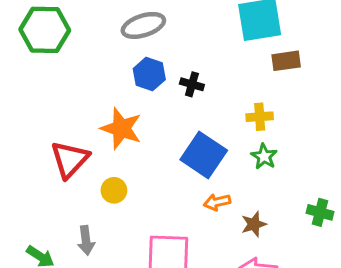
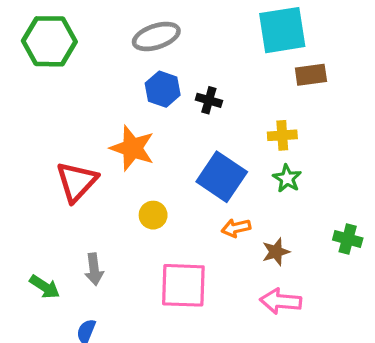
yellow circle: (114, 190) -> (153, 215), moved

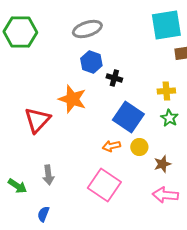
black cross: (209, 100) -> (114, 78), moved
yellow circle: (153, 215) -> (139, 147), moved
orange arrow: (236, 228) -> (111, 146), moved
pink square: (183, 285) -> (104, 185), turned 32

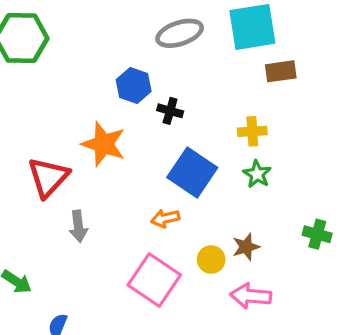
gray ellipse: (87, 29) -> (180, 33), moved
yellow circle: (139, 147) -> (211, 260), moved
gray arrow: (48, 175) -> (78, 226), moved

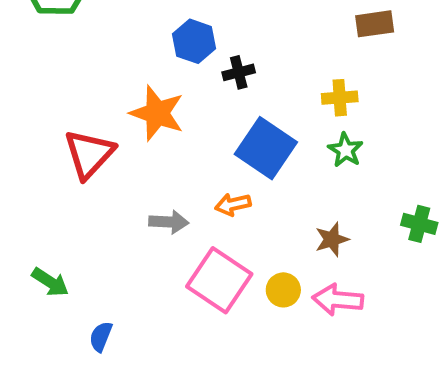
black cross: (170, 111) -> (239, 72), turned -30
gray arrow: (78, 226) -> (169, 222), moved, turned -80
yellow circle: (211, 260) -> (283, 290), moved

